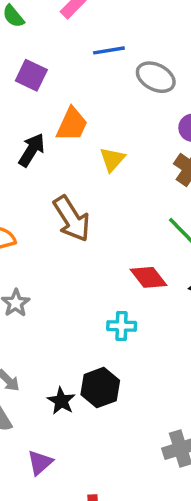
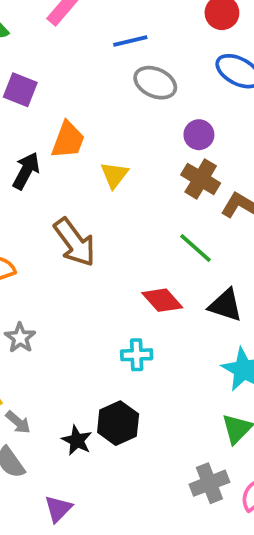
blue line: (109, 50) -> (130, 41), moved

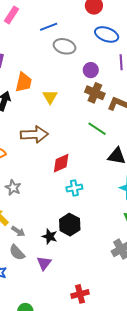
brown arrow: (75, 242) -> (34, 134), turned -48
red diamond: (162, 300) -> (61, 163), moved, turned -65
purple triangle: (58, 509) -> (44, 263), moved

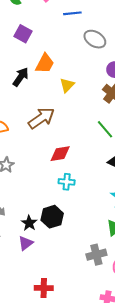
blue line: (49, 27) -> (72, 13), moved
brown arrow: (34, 134) -> (41, 118), turned -48
purple triangle: (44, 263) -> (26, 243), moved

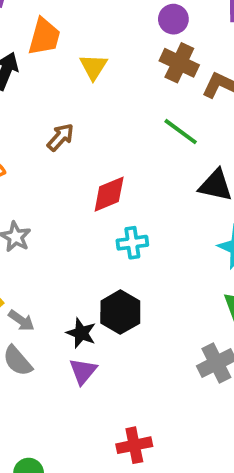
brown arrow: (41, 118) -> (60, 137), size x0.6

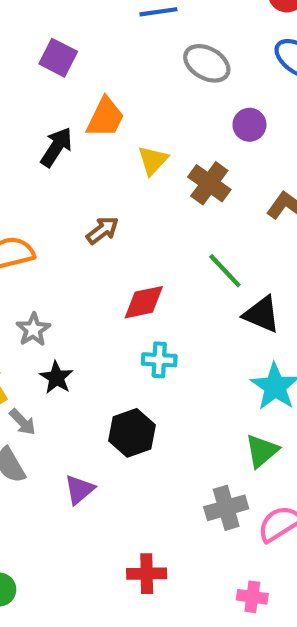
brown cross: (179, 63) -> (209, 183), moved
green line: (181, 132) -> (225, 271), moved
black star: (81, 333) -> (56, 378), moved
red cross: (134, 445) -> (147, 574), moved

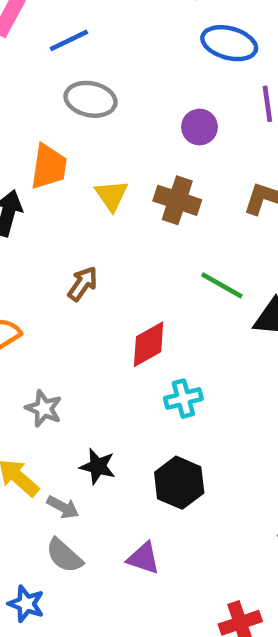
gray ellipse: (207, 63) -> (91, 99), moved
black star: (56, 378) -> (98, 466), moved
purple triangle: (79, 490) -> (143, 558), turned -44

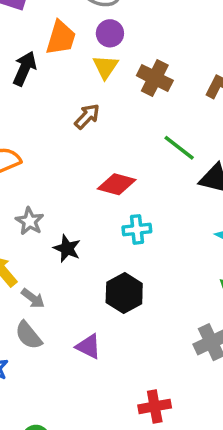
purple circle: (199, 127) -> (110, 33), moved
brown arrow: (83, 284) -> (87, 116), moved
red diamond: (149, 344) -> (117, 184), turned 36
black star: (98, 466) -> (67, 248), moved

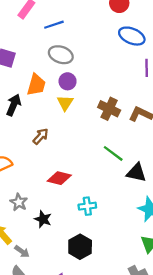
brown cross: (155, 78) -> (109, 109), moved
brown arrow: (87, 116) -> (41, 136), moved
red diamond: (117, 184) -> (59, 178), moved

